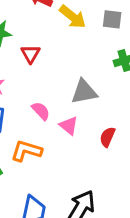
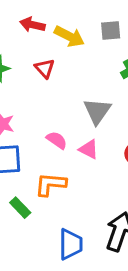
red triangle: (30, 54) -> (45, 68), moved
gray triangle: (84, 92) -> (97, 111), turned -32

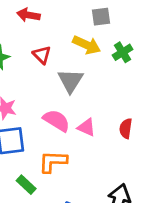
yellow arrow: (69, 36) -> (87, 45), moved
gray triangle: (97, 111) -> (71, 81), moved
pink semicircle: (57, 140) -> (57, 121), size x1.4

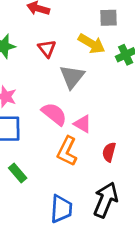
red semicircle: (126, 128) -> (109, 152), moved
orange L-shape: (53, 162) -> (67, 151), moved, turned -72

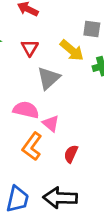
pink semicircle: (54, 114) -> (26, 110), turned -35
black arrow: (106, 200) -> (60, 198), turned -120

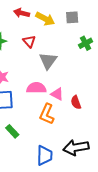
yellow arrow: (72, 50) -> (45, 19), moved
red semicircle: (71, 154) -> (76, 102), moved, turned -32

